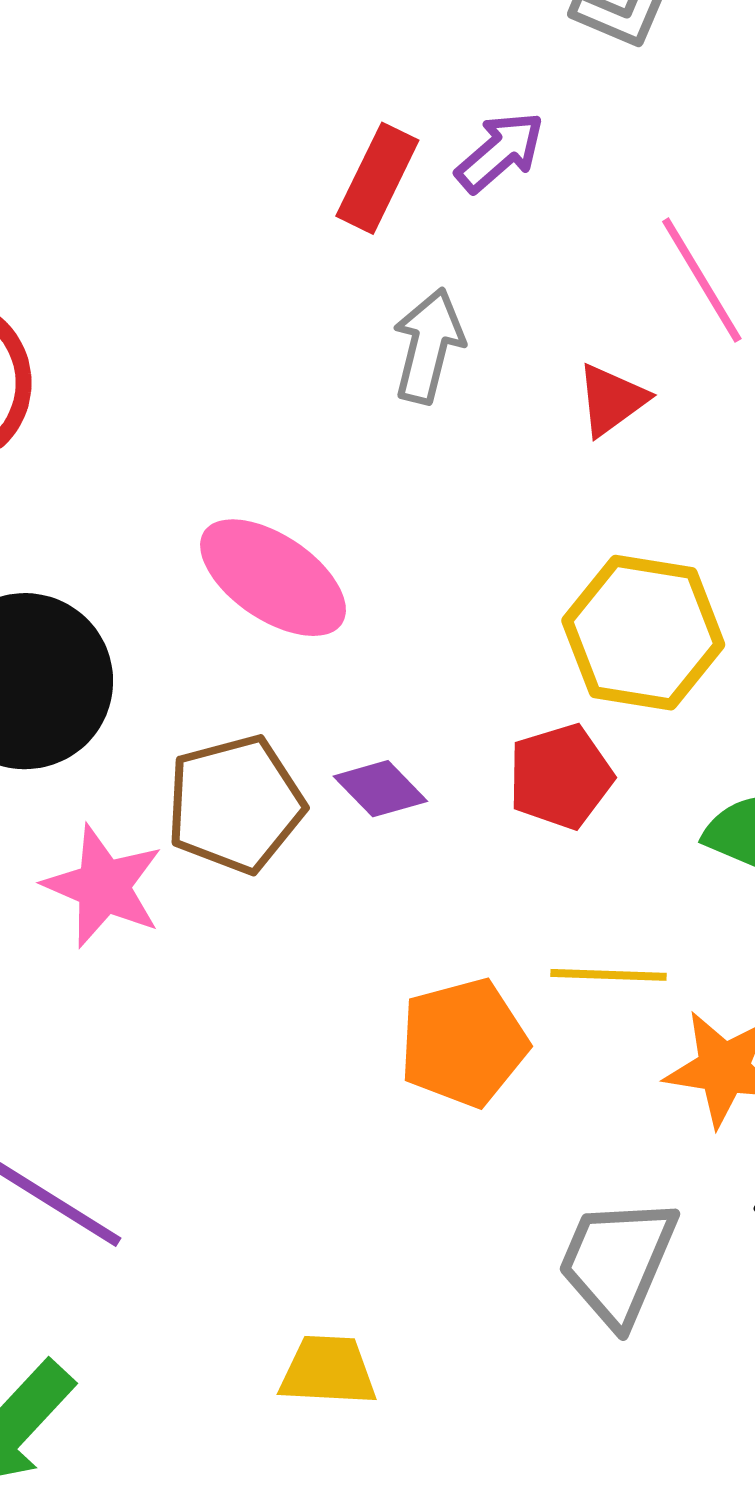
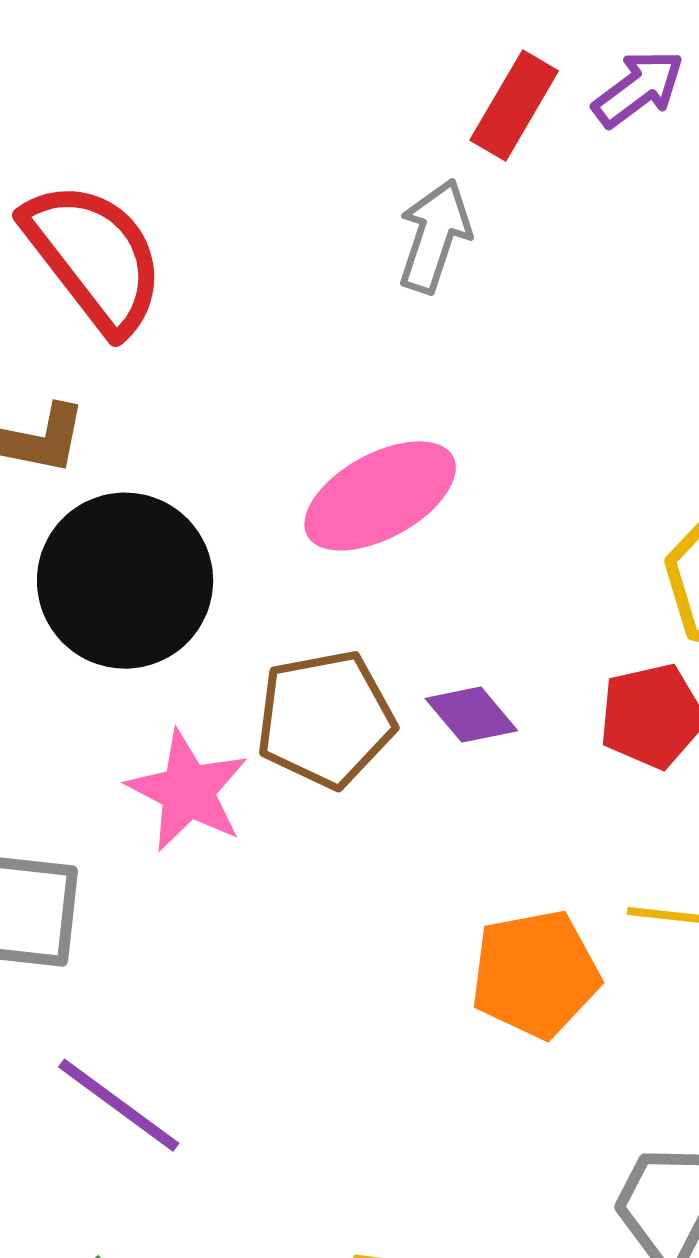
gray arrow: (428, 346) -> (434, 236), moved
pink ellipse: (273, 578) -> (380, 496), turned -67

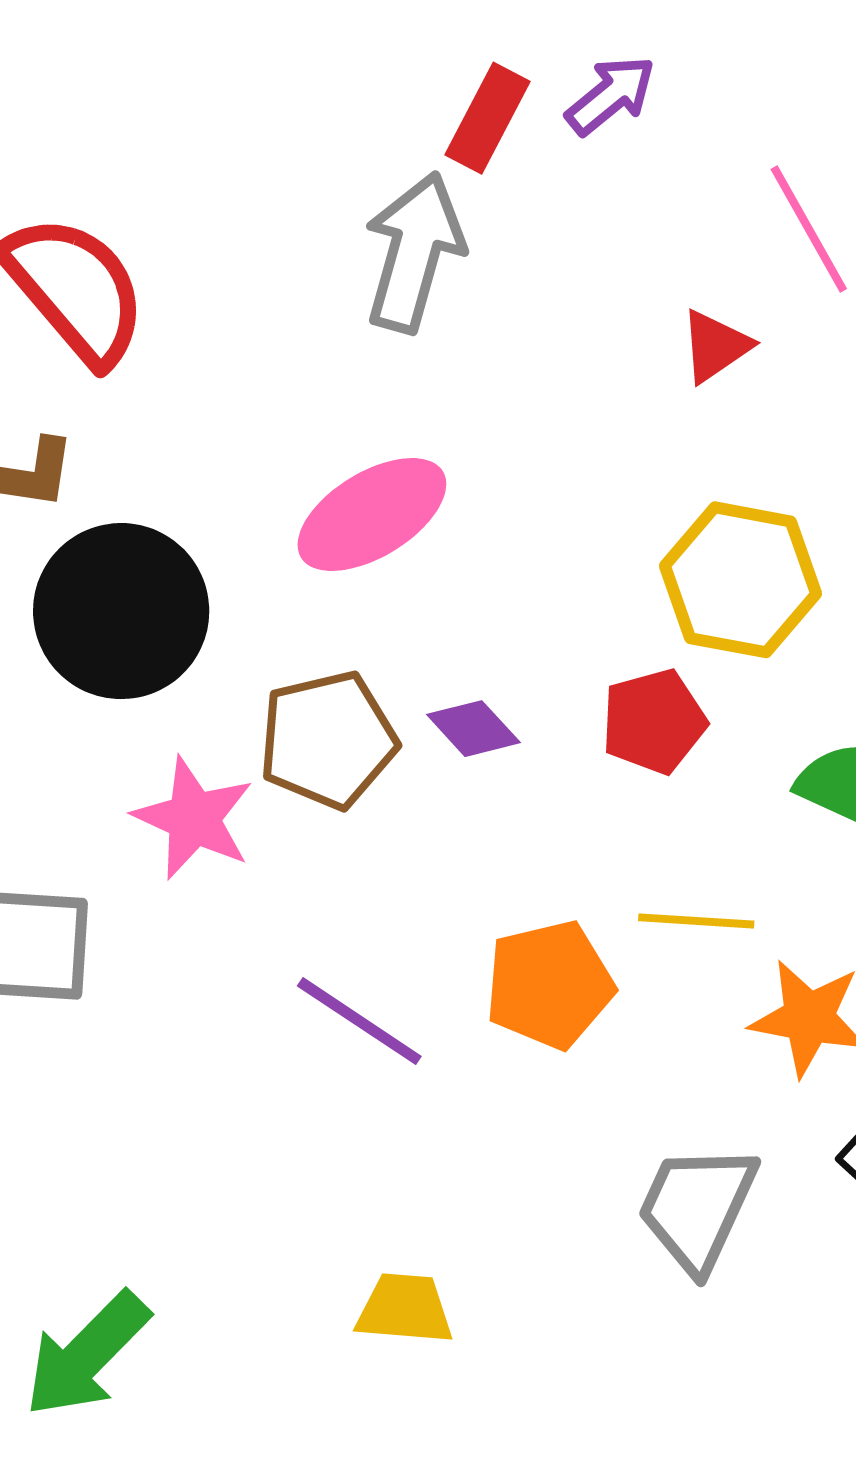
gray arrow: (434, 236) -> (414, 252), size x1.4
purple line: (119, 1105) -> (359, 1021), moved

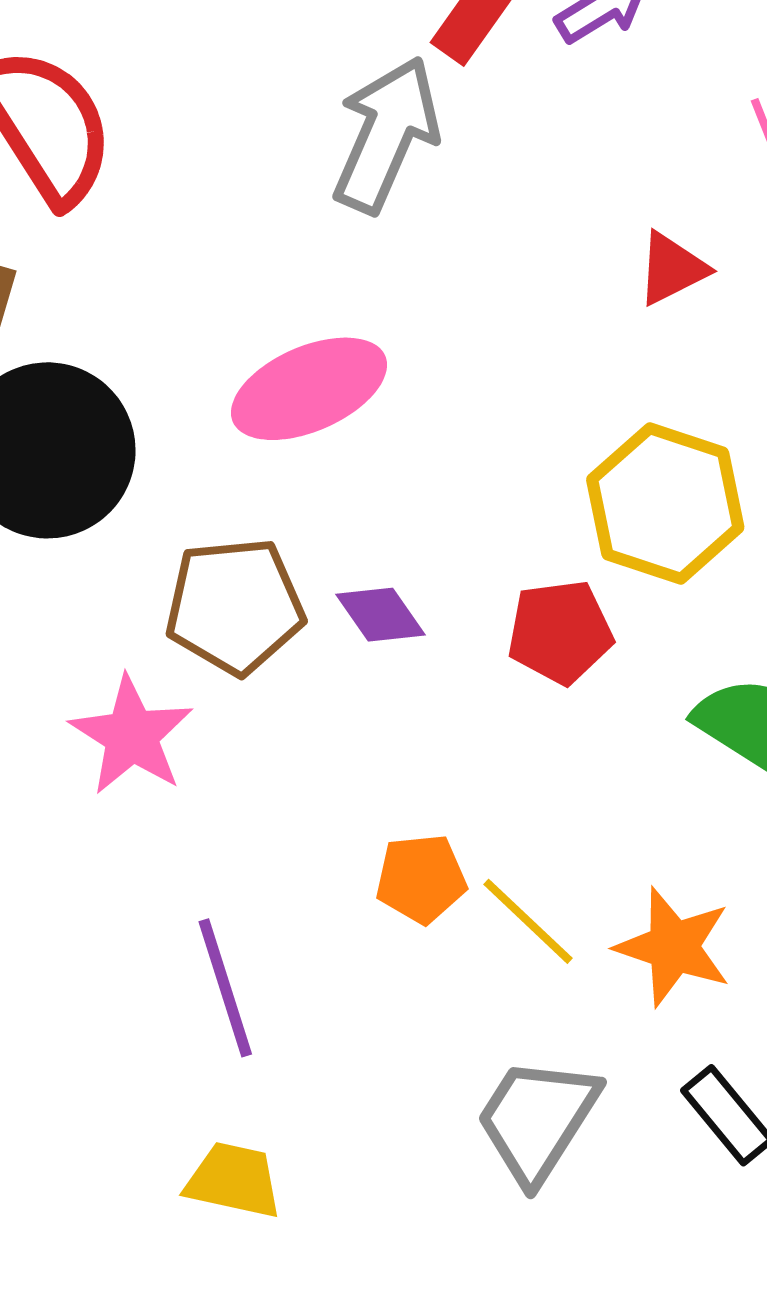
pink star: (194, 818) -> (131, 736), moved
yellow line: (696, 921) -> (528, 921), moved, turned 32
orange pentagon: (549, 985) -> (421, 879), size x0.7
purple line: (359, 1021) -> (225, 988), moved, turned 31

